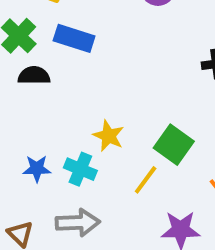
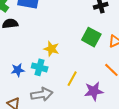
green square: (174, 145) -> (91, 37), moved
yellow line: (146, 180) -> (72, 79), moved

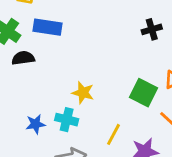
green square: (91, 37) -> (144, 93), moved

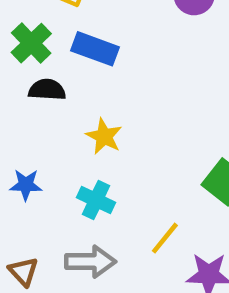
yellow star: (83, 93) -> (104, 136), moved
blue star: (36, 124) -> (26, 185), moved

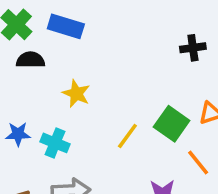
cyan cross: (96, 200) -> (55, 143), moved
yellow line: (165, 238) -> (127, 136), moved

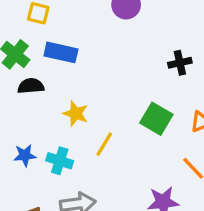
green square: (172, 124) -> (156, 119), moved
yellow line: (127, 136) -> (104, 144), moved

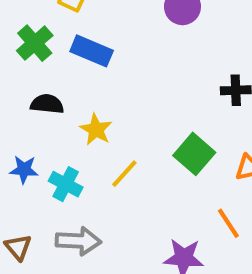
black semicircle: (31, 86) -> (47, 104), moved

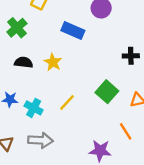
blue rectangle: (92, 51) -> (73, 31), moved
yellow star: (96, 130) -> (53, 62), moved

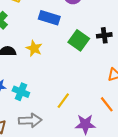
green square: (107, 92) -> (79, 40), moved
yellow line: (67, 102) -> (63, 101), moved

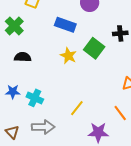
black cross: (104, 35) -> (120, 33), moved
yellow star: (34, 48) -> (68, 56), moved

